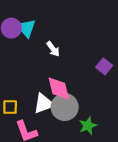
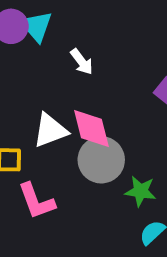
white triangle: (44, 104) -> (50, 130), moved
green star: (88, 126) -> (141, 191), turned 30

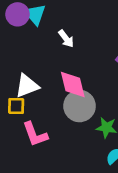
white triangle: (50, 130) -> (27, 86), moved

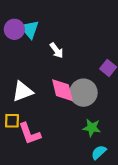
yellow square: (16, 106) -> (12, 121), moved
gray circle: (80, 106) -> (83, 93), moved

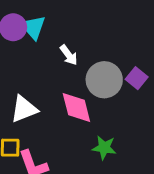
gray circle: (83, 93) -> (104, 80), moved
green star: (92, 128) -> (104, 148), moved

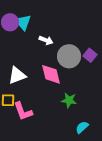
white arrow: (69, 55) -> (46, 40), turned -32

